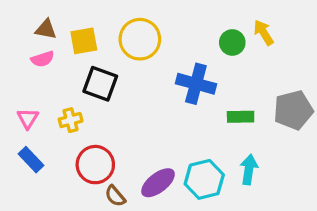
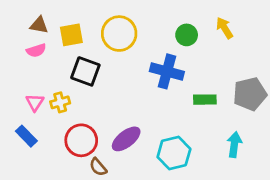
green circle: (232, 42) -> (187, 35), moved
pink triangle: (28, 118) -> (35, 102), moved
cyan arrow: (249, 170) -> (234, 145), moved
purple ellipse: (158, 183) -> (126, 139), moved

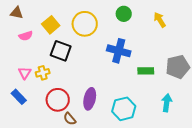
brown triangle: (39, 25) -> (17, 13), moved
yellow square: (71, 35) -> (51, 25), turned -30
green circle: (187, 35) -> (124, 14), moved
purple ellipse: (126, 139) -> (90, 99), turned -40

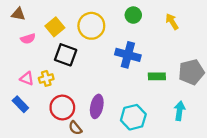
pink triangle: (25, 73) -> (27, 78), turned -40

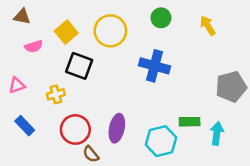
green rectangle: (157, 76) -> (190, 122), moved
pink triangle: (27, 78) -> (17, 85), moved, turned -40

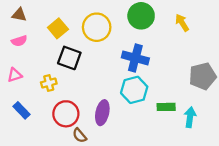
green circle: (161, 18) -> (141, 16), size x1.5
pink semicircle: (34, 46) -> (19, 41), moved
cyan hexagon: (161, 141) -> (134, 90), moved

